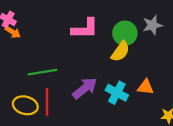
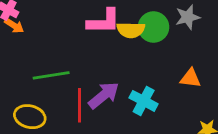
yellow semicircle: (120, 52) -> (131, 30), moved, turned 55
orange triangle: (146, 87) -> (190, 78), moved
red line: (47, 102) -> (80, 105), moved

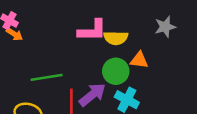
green circle: (153, 27) -> (116, 71), moved
orange triangle: (190, 78) -> (139, 60), moved

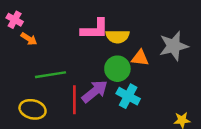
gray star: (165, 27) -> (174, 46), moved, size x1.4
orange arrow: (14, 34) -> (29, 39), moved

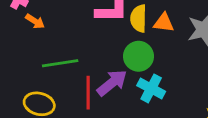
yellow semicircle: (117, 36) -> (139, 18), turned 90
orange triangle: (140, 58) -> (164, 23), moved

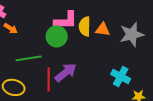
green circle: (139, 56) -> (57, 36), moved
cyan cross: (151, 88) -> (121, 76), moved

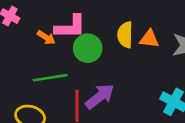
pink L-shape: (66, 20) -> (70, 27), moved
orange arrow: (11, 28) -> (46, 37), moved

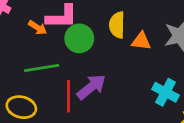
orange triangle: (149, 39) -> (141, 41), moved

